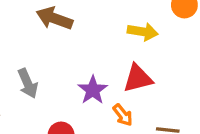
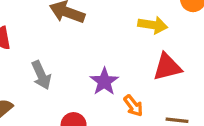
red triangle: (138, 78) -> (167, 67), moved

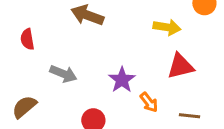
gray arrow: (41, 75) -> (63, 74), turned -44

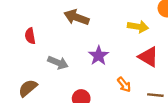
red triangle: (180, 66) -> (148, 57), turned 45
purple star: (122, 80) -> (99, 56), moved

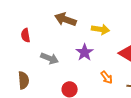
yellow arrow: (138, 27) -> (101, 29), moved
brown semicircle: (28, 88) -> (24, 80), turned 126

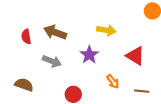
brown arrow: (66, 19) -> (55, 32), moved
brown semicircle: (24, 80) -> (24, 85), turned -66

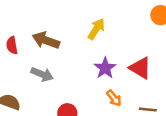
yellow arrow: (106, 30) -> (96, 29), moved, turned -66
purple star: (89, 55) -> (105, 68), moved

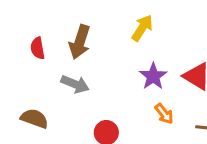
brown arrow: (46, 40) -> (80, 42), turned -92

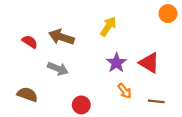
brown arrow: (80, 42) -> (61, 37), turned 90
red semicircle: (38, 48) -> (30, 42), turned 133

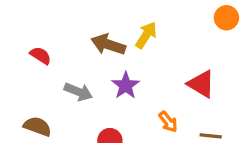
brown arrow: (61, 37) -> (108, 45), moved
purple star: (116, 63) -> (126, 85), moved

